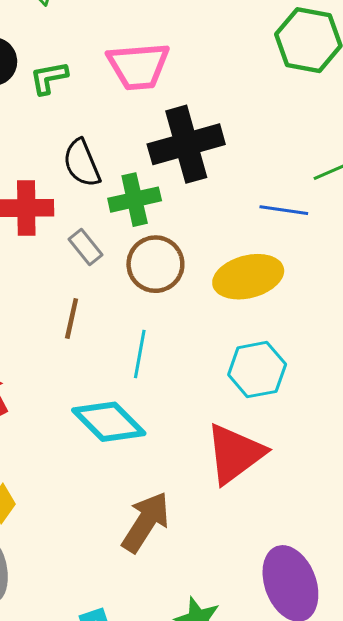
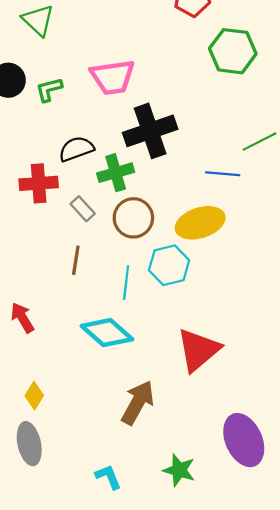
black semicircle: (82, 163) -> (76, 149), turned 96
cyan hexagon: (257, 370) -> (169, 265), moved

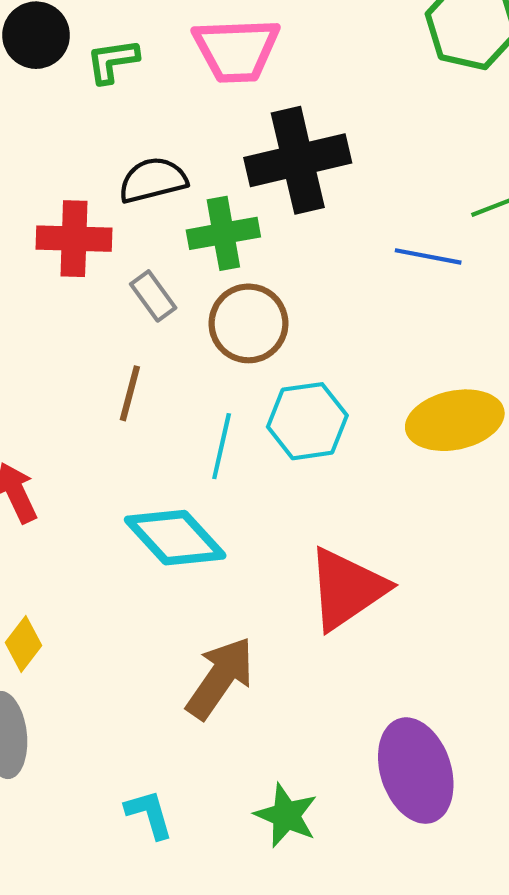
yellow ellipse: (200, 223) -> (455, 420), moved

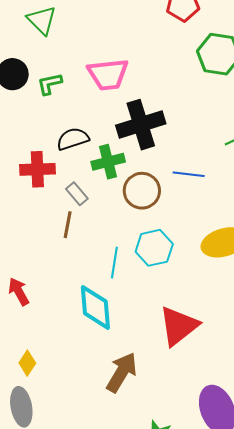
blue line: (428, 256) -> (189, 174), moved
brown circle: (248, 323) -> (142, 191), moved
brown line: (130, 393) -> (68, 225), moved
cyan diamond: (175, 538) -> (95, 307), turned 42

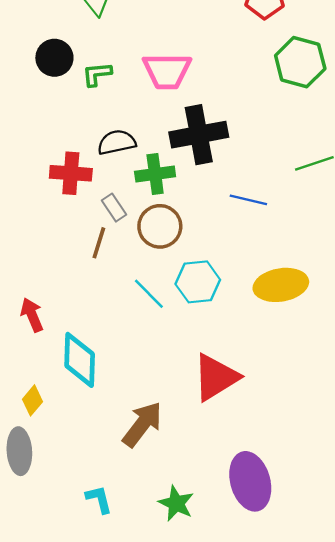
brown circle: (142, 191) -> (160, 226), moved
cyan line: (114, 263) -> (149, 294), turned -60
cyan diamond: (95, 307) -> (80, 360), moved

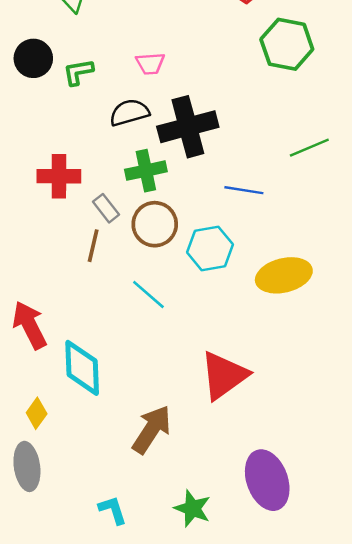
pink trapezoid: (167, 71) -> (150, 63), size x0.6
black semicircle: (117, 142) -> (129, 112), moved
cyan hexagon: (198, 282) -> (210, 248), moved
red arrow: (32, 315) -> (30, 325), size x1.4

